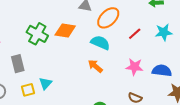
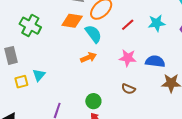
orange diamond: (65, 31) -> (72, 21), moved
cyan semicircle: (100, 43) -> (93, 34), turned 30
orange arrow: (95, 66) -> (88, 57), turned 119

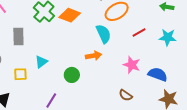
orange diamond: (72, 21) -> (70, 15), moved
yellow square: (21, 82) -> (20, 74), moved
green circle: (93, 101) -> (72, 75), moved

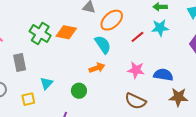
cyan star: (168, 37) -> (160, 28), moved
brown semicircle: (126, 95) -> (135, 101), size x1.5

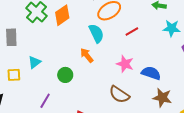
cyan star: (160, 28) -> (172, 28), moved
orange diamond: (66, 32) -> (62, 15), turned -55
orange arrow: (97, 68) -> (87, 55), turned -119

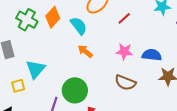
cyan semicircle: (96, 33) -> (79, 26), moved
cyan triangle: (35, 62) -> (36, 69), size x1.5
green circle: (65, 75) -> (75, 90), moved, size x1.6

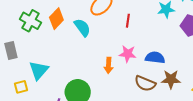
red line: (124, 18) -> (128, 21), turned -40
orange arrow: (85, 51) -> (109, 65), moved, turned -126
brown semicircle: (125, 83) -> (145, 83), moved

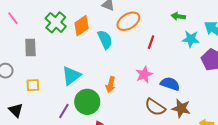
pink star: (128, 54) -> (144, 75), turned 30
orange arrow: (109, 65) -> (111, 85), moved
cyan triangle: (39, 70) -> (71, 76), moved

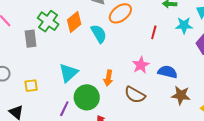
red line: (151, 42) -> (154, 32), moved
gray rectangle: (30, 47) -> (31, 39), moved
brown semicircle: (155, 107) -> (135, 95), moved

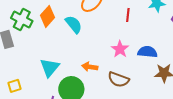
orange arrow: (108, 78) -> (90, 67), turned 98

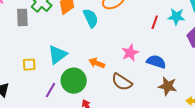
red line: (128, 15) -> (155, 22), moved
yellow square: (15, 86) -> (29, 65), moved

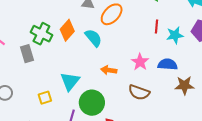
cyan star: (176, 17) -> (175, 35), moved
orange arrow: (97, 63) -> (109, 70), moved

